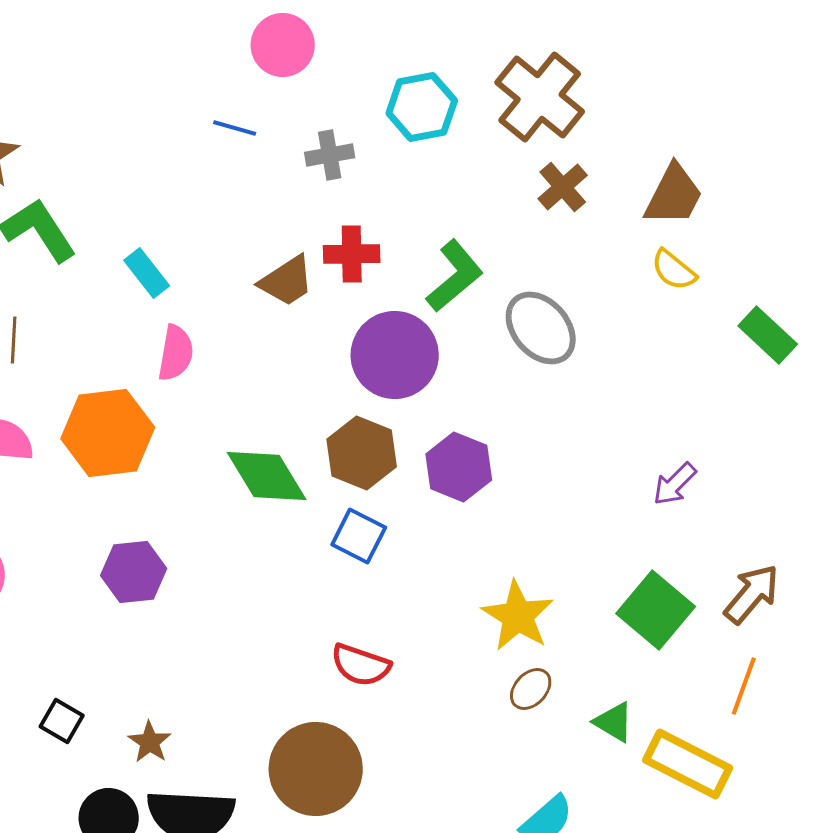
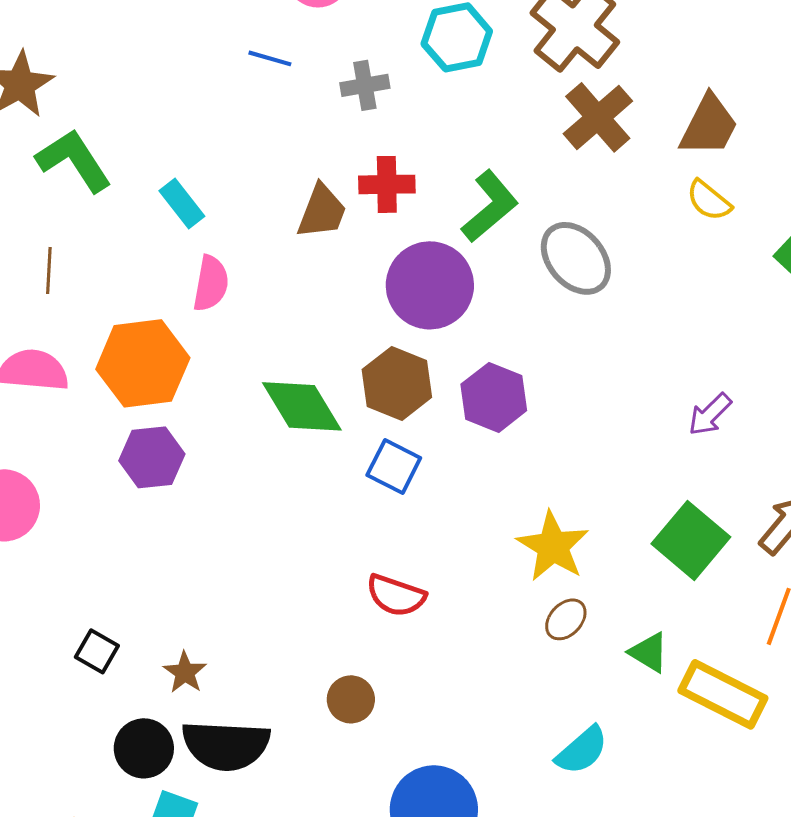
brown cross: (563, 187) -> (598, 117), size x1.4
brown trapezoid: (287, 281) -> (322, 211), turned -36
purple hexagon: (134, 572) -> (152, 457), moved
brown circle: (316, 769) -> (351, 699), size x0.5

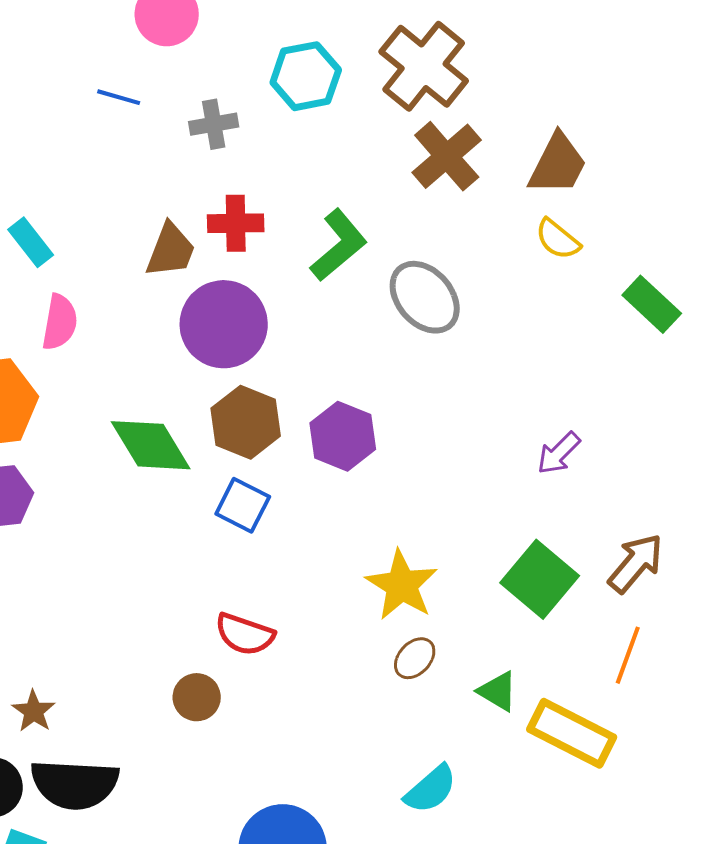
purple circle: (430, 285) -> (224, 324), moved
brown circle: (351, 699) -> (197, 697), moved

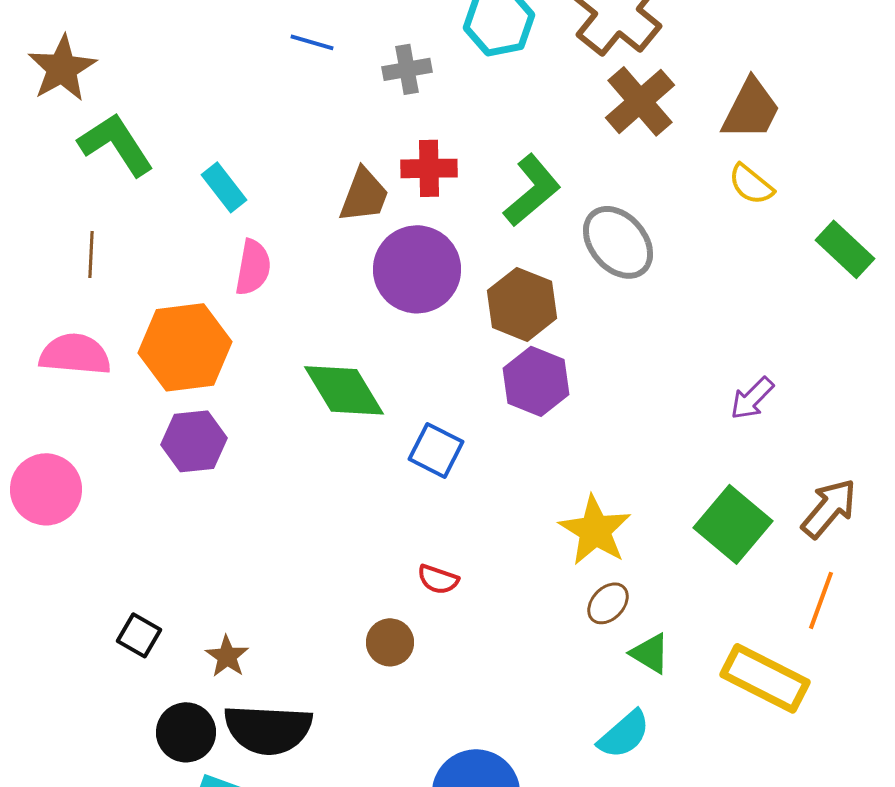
brown hexagon: (246, 422) -> (522, 304), moved
red semicircle: (245, 634) -> (438, 579), size x0.7
green triangle: (498, 691) -> (650, 653), moved

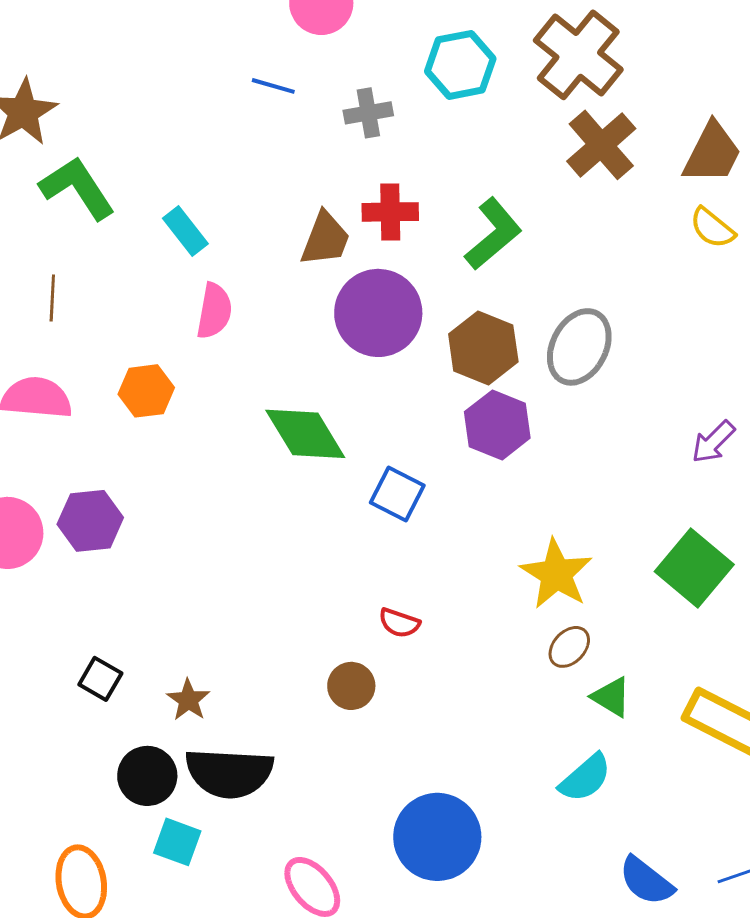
gray ellipse: (618, 242) -> (579, 347), moved, turned 68
orange hexagon: (185, 347) -> (146, 391), size x0.6
purple hexagon: (194, 441) -> (90, 521), moved

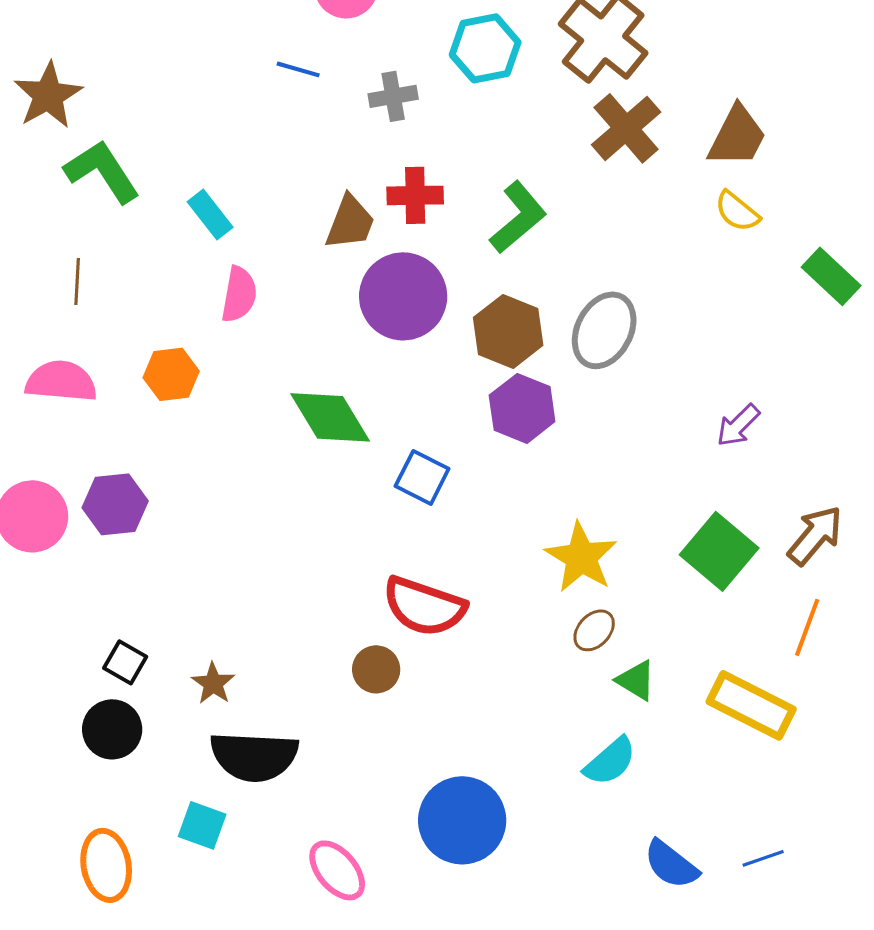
red semicircle: (399, 623) -> (424, 606), size x2.0
black circle: (147, 776) -> (112, 729), moved

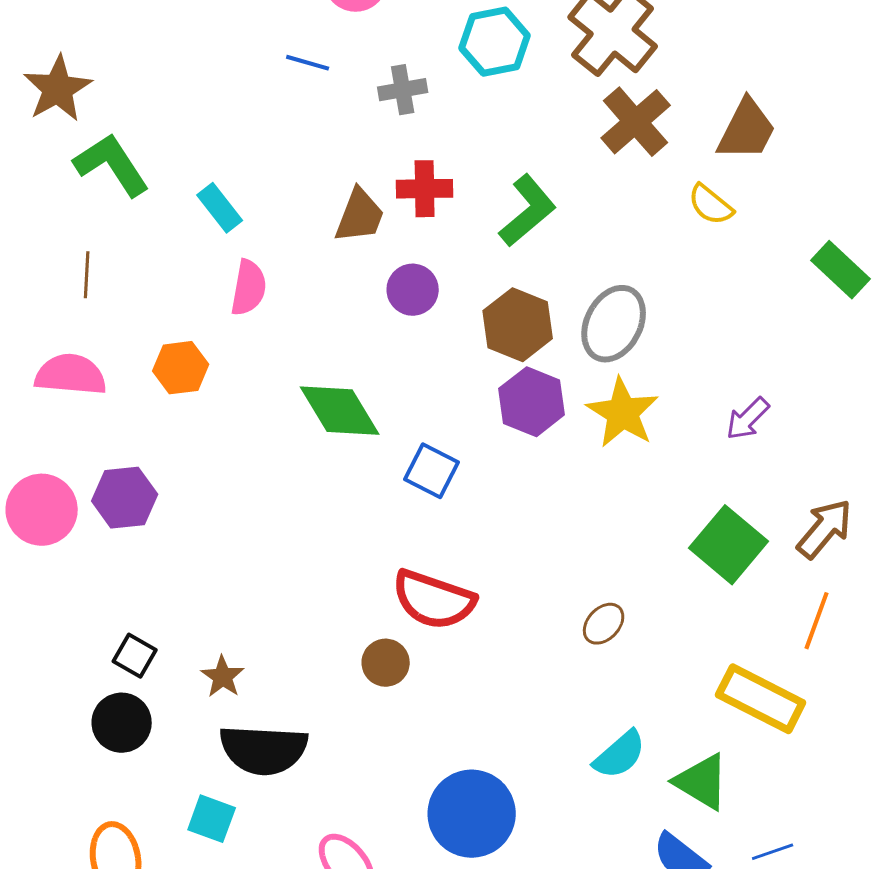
yellow semicircle: (737, 211) -> (711, 205), moved
purple circle: (403, 296) -> (413, 290), size x0.6
yellow star: (581, 557) -> (623, 413), moved
green triangle: (636, 680) -> (702, 782), moved, size x1.4

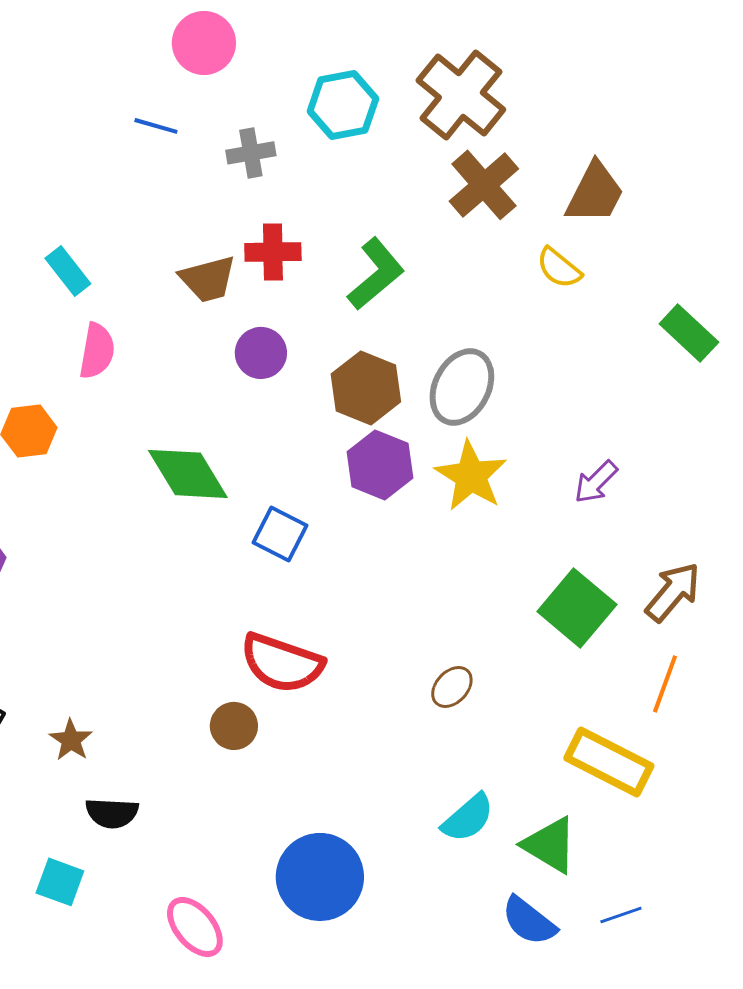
brown trapezoid: (360, 216) -> (208, 279), turned 54
black semicircle: (264, 750) -> (112, 813), size x0.6

